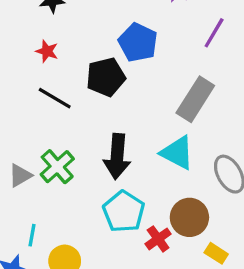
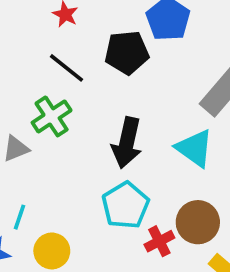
green cross: (57, 167) -> (52, 116), moved

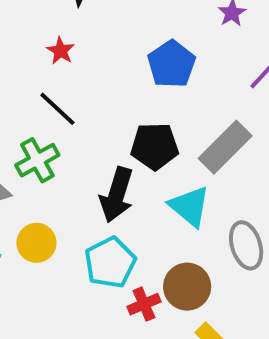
black pentagon: (127, 53) -> (155, 146), moved
yellow circle: (52, 251) -> (36, 243), moved

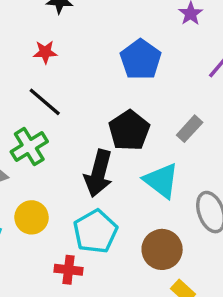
red star: (60, 51) -> (45, 52), turned -30
black pentagon: (155, 146) -> (129, 130), turned -30
gray rectangle: (225, 147) -> (190, 129), size x0.6
red cross: (144, 304) -> (69, 270), moved, turned 32

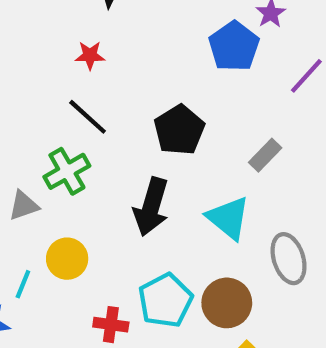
blue pentagon: (141, 60) -> (234, 46), moved
black pentagon: (129, 130) -> (179, 130), moved
cyan pentagon: (95, 232) -> (165, 300), moved

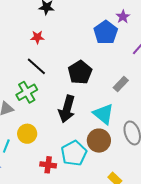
brown circle: (227, 303) -> (99, 141), moved

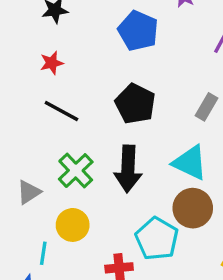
blue pentagon: (106, 32) -> (138, 31), moved
green cross: (27, 92) -> (76, 171), moved

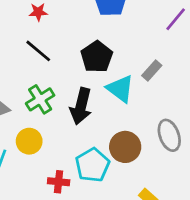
cyan triangle: (190, 163) -> (120, 89), moved

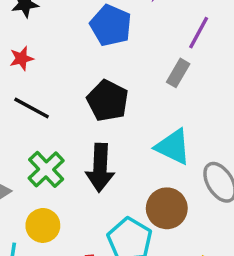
gray rectangle: (152, 70) -> (178, 73), moved
cyan triangle: (120, 89) -> (173, 147), moved

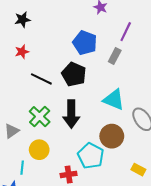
blue pentagon: (111, 25) -> (85, 43), moved
black line: (32, 108) -> (41, 79), moved

